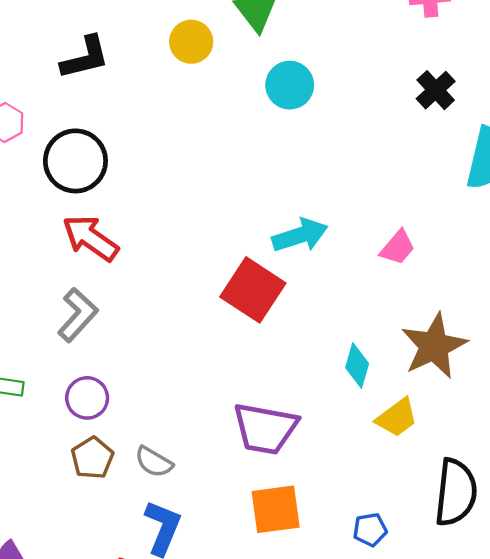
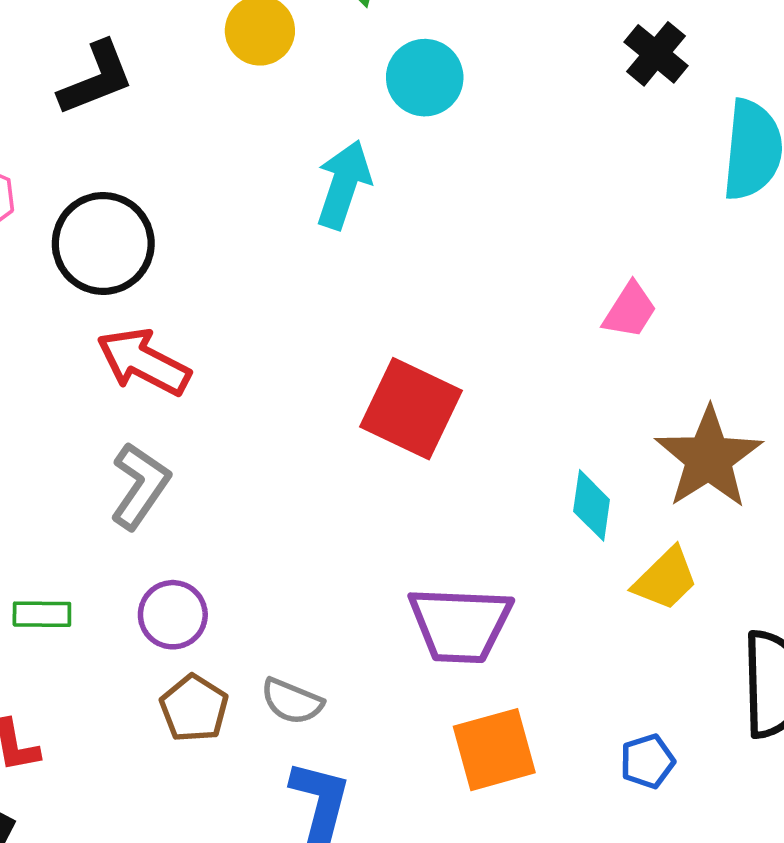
cyan arrow: (300, 235) -> (344, 185), moved, turned -46

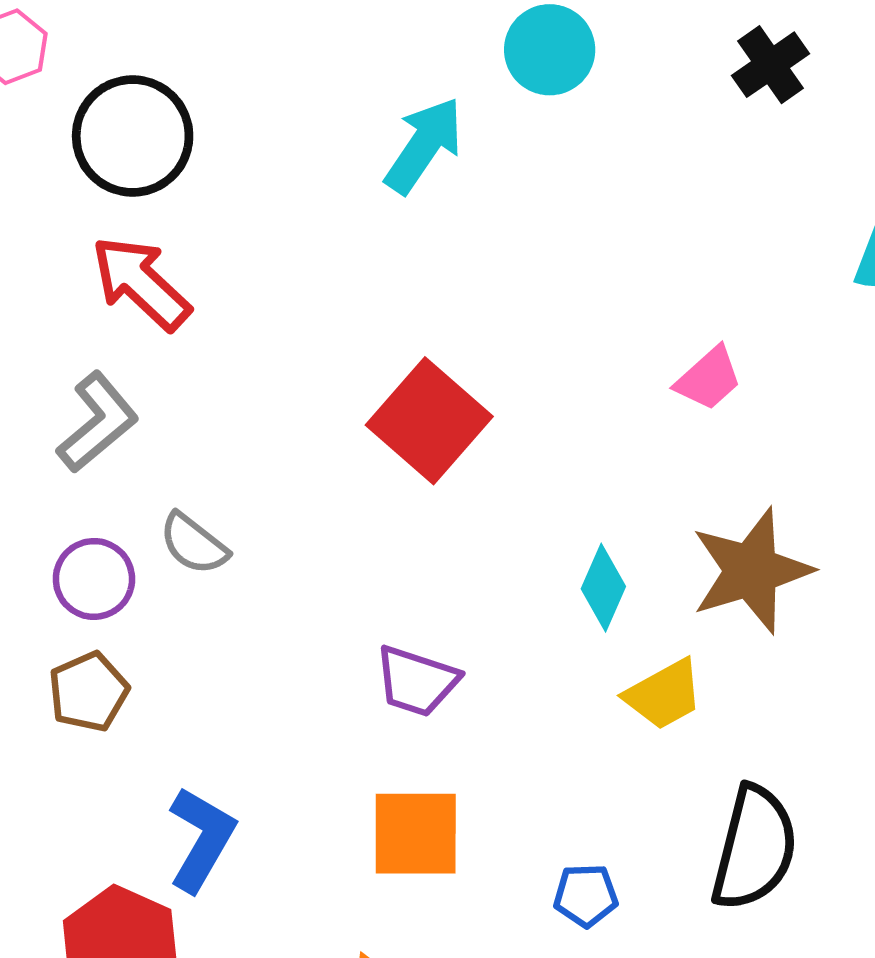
black cross: (656, 54) -> (770, 65), moved
purple trapezoid: (460, 625) -> (417, 681), size x0.7
gray semicircle: (292, 701) -> (194, 544), moved

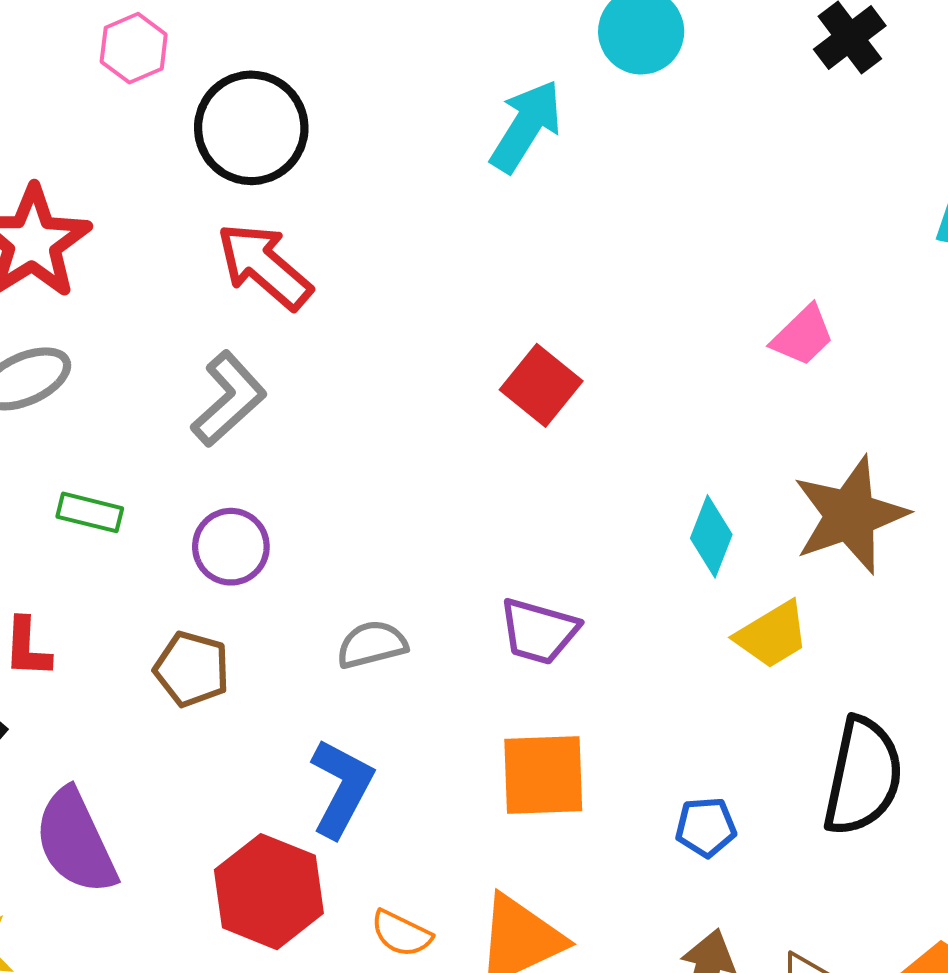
red square: (429, 421) -> (541, 385), size x0.7
gray semicircle: (194, 544) -> (372, 644), moved, turned 130
brown pentagon: (88, 692) -> (192, 669), moved, turned -30

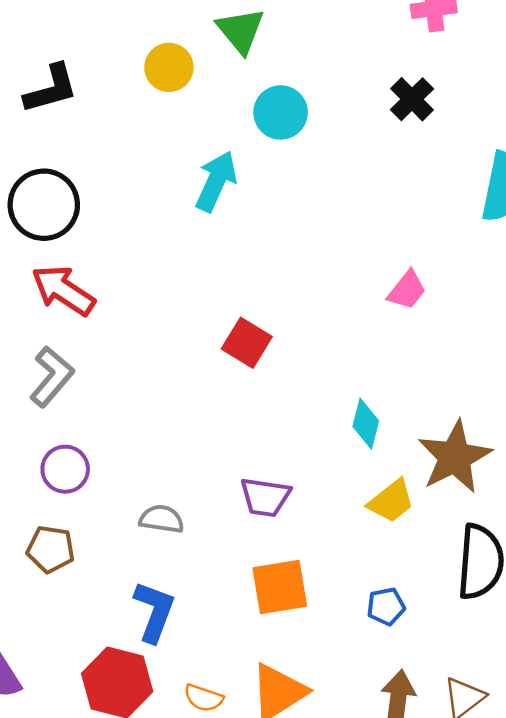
brown star: (850, 515) -> (455, 457), moved
yellow trapezoid: (772, 635) -> (391, 501), moved
gray semicircle: (372, 644) -> (162, 519), turned 30

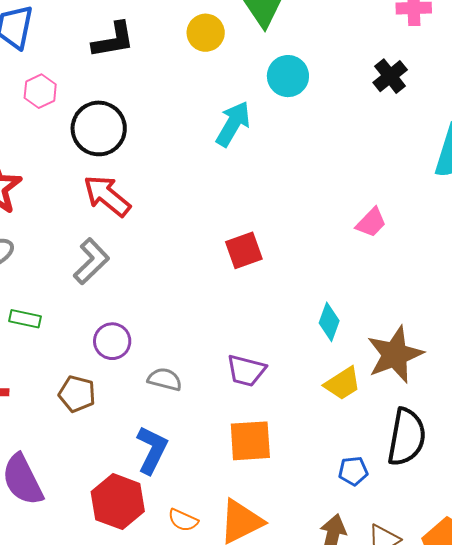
red square: (247, 343) -> (244, 250), turned 33
purple circle: (65, 469) -> (112, 341), moved
blue pentagon: (386, 606) -> (353, 471), moved

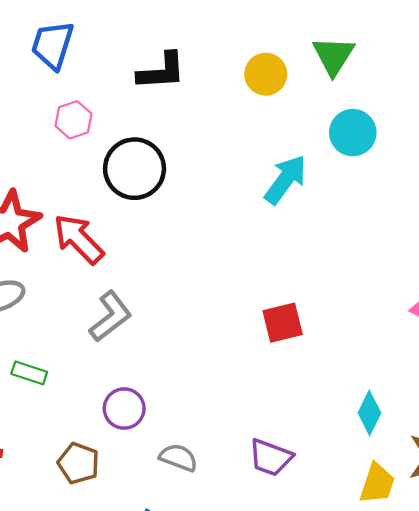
red arrow: (107, 196) -> (79, 239), moved
yellow trapezoid: (343, 383) -> (377, 483), turned -45

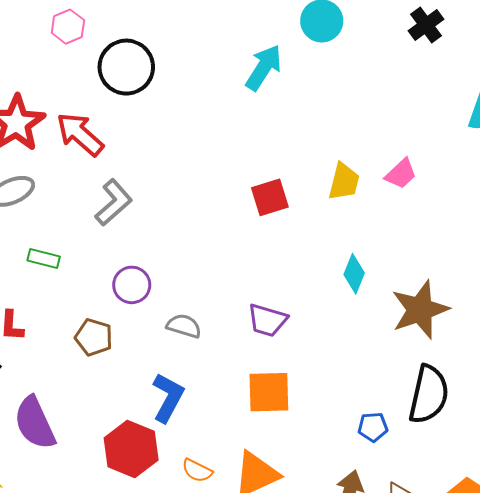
yellow trapezoid: (377, 483) -> (344, 182), moved

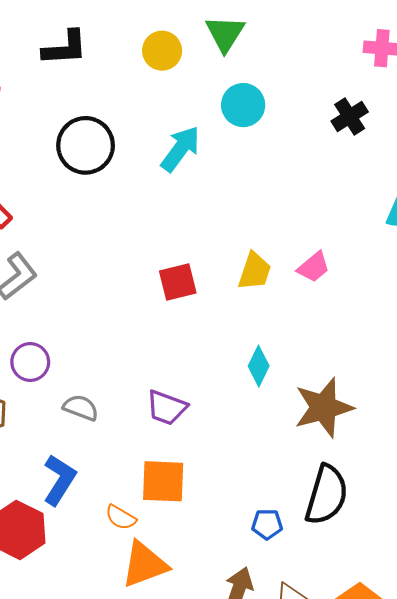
black circle: (126, 67) -> (86, 145), moved
orange semicircle: (197, 471) -> (121, 517), moved

